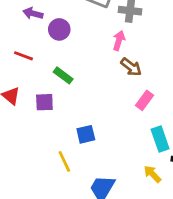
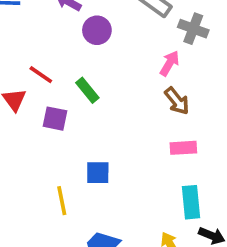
red line: (24, 56) -> (41, 75), moved
pink rectangle: (144, 100) -> (183, 148), turned 36

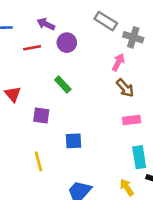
red line: (41, 75) -> (32, 48), moved, turned -42
purple square: (55, 119) -> (41, 116), moved
yellow line: (62, 201) -> (38, 161), moved

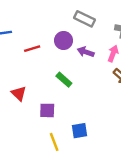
gray rectangle: (106, 21) -> (84, 19), moved
purple arrow: (46, 24) -> (86, 52), moved
yellow line: (38, 161) -> (54, 142), moved

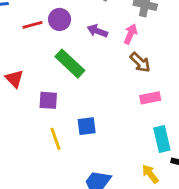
purple circle: (64, 40) -> (60, 19), moved
green rectangle: (64, 80) -> (70, 64), size x1.5

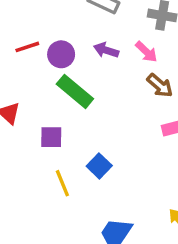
purple circle: (60, 19) -> (61, 54), moved
pink arrow: (130, 34) -> (146, 52), turned 114
blue square: (87, 126) -> (99, 166), turned -36

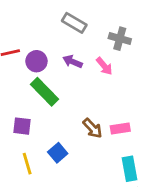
brown arrow: (160, 85) -> (93, 128), moved

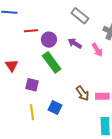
blue square: (58, 153) -> (55, 107), turned -32

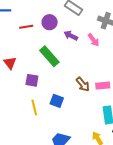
purple circle: (49, 40) -> (50, 22), moved

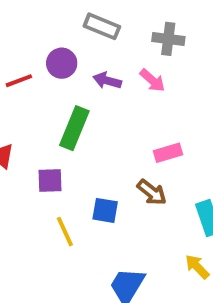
green rectangle: (49, 56) -> (74, 128), turned 75
brown arrow: (83, 84) -> (152, 192), moved
pink rectangle: (103, 86) -> (168, 153), moved

